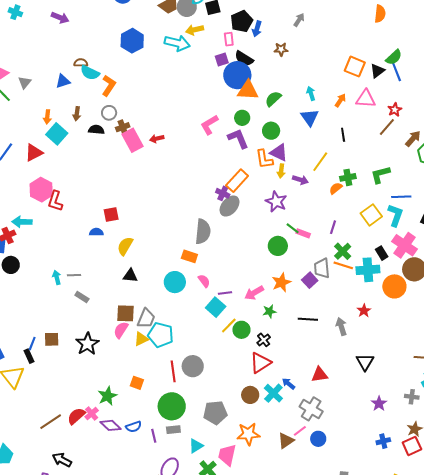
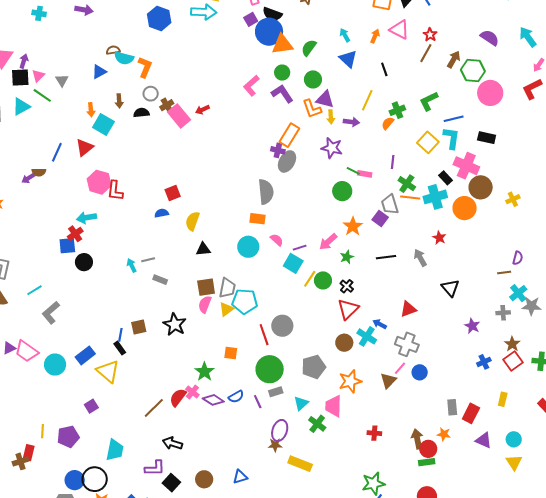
pink triangle: (366, 99) -> (399, 30), turned 35

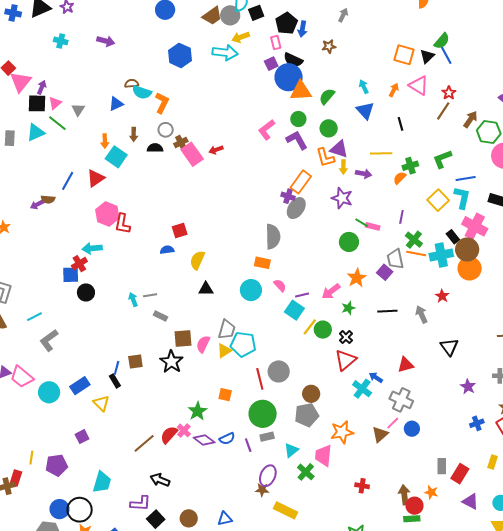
yellow line: (367, 100) -> (381, 153), turned 60
brown circle: (481, 187) -> (467, 250), moved
brown square: (206, 287) -> (183, 338), moved
brown circle: (344, 343) -> (311, 394), moved
yellow triangle: (108, 371) -> (101, 403), size x0.7

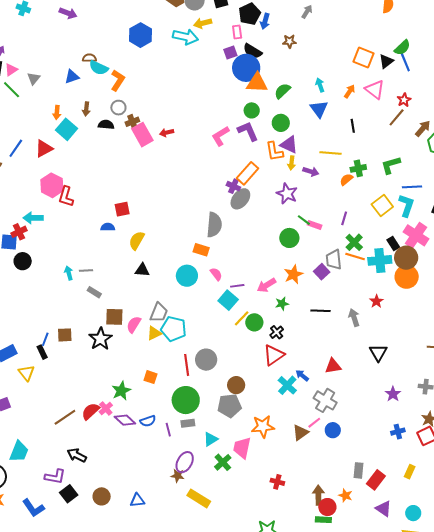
pink L-shape: (267, 130) -> (220, 136), moved

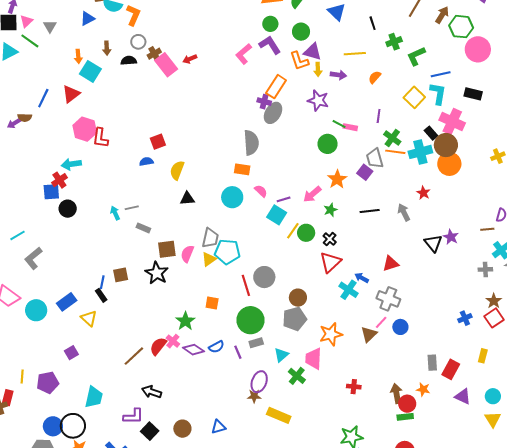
green cross: (358, 168) -> (394, 42), moved
purple star: (393, 394) -> (451, 237), moved

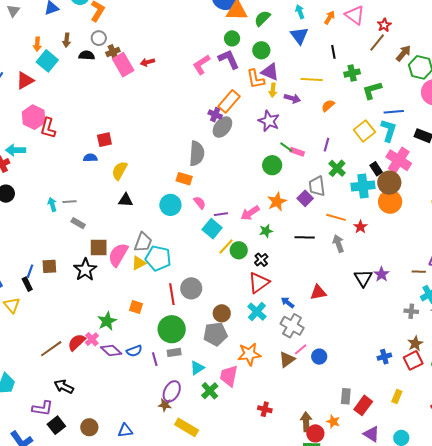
orange line: (395, 152) -> (336, 217), moved
pink semicircle: (187, 254) -> (118, 255), size x1.4
cyan cross: (348, 290) -> (257, 312), moved
gray cross: (388, 299) -> (292, 326), moved

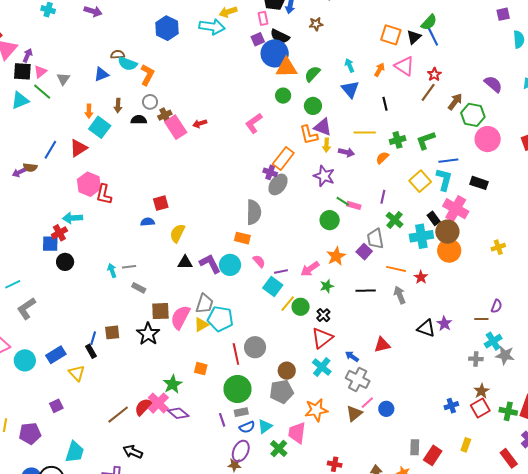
purple L-shape: (229, 59) -> (210, 264), moved
green cross: (352, 73) -> (398, 140), moved
black triangle: (363, 278) -> (426, 328), turned -36
pink cross: (92, 339) -> (158, 403), size x1.5
blue semicircle: (134, 351) -> (247, 427), moved

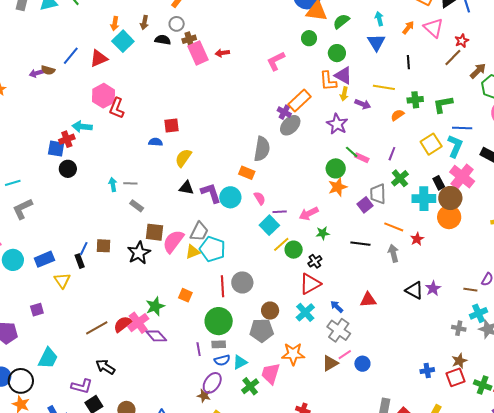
orange star: (336, 256) -> (338, 187), moved

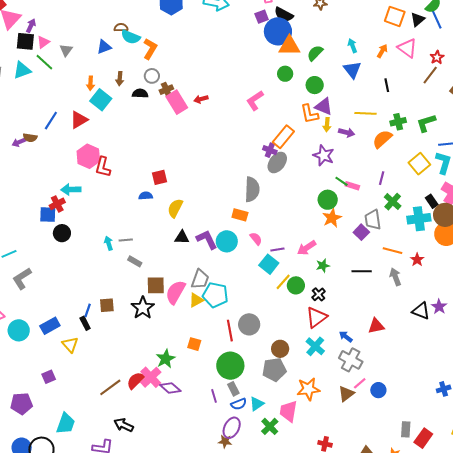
orange semicircle: (397, 115) -> (382, 139), size x1.5
gray rectangle: (219, 344) -> (233, 389), turned 72

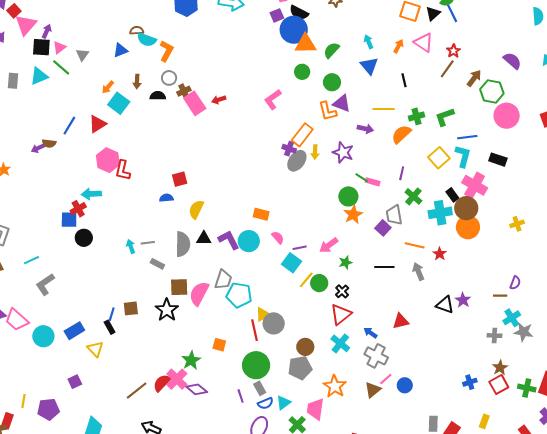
orange arrow: (91, 83) -> (108, 87), turned 40
yellow arrow: (327, 125) -> (315, 152), moved
gray semicircle: (252, 189) -> (183, 244), moved
yellow triangle: (196, 300) -> (263, 314), moved
orange star: (308, 389) -> (335, 386), turned -30

